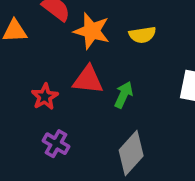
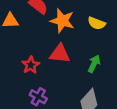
yellow semicircle: (142, 35) -> (97, 23), turned 30
green arrow: (124, 95) -> (94, 64), moved

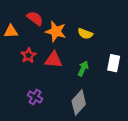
red star: (31, 65) -> (28, 55), moved

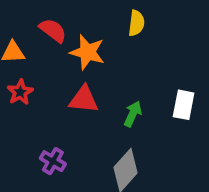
yellow semicircle: (85, 34) -> (136, 23), moved, turned -104
red star: (28, 55) -> (20, 92), moved

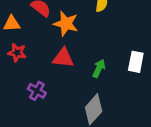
red star: (20, 92) -> (17, 53), turned -30
purple cross: (53, 161) -> (37, 91), moved

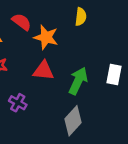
green arrow: (99, 68) -> (78, 81), size x1.5

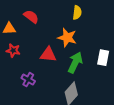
orange star: (46, 37) -> (67, 38), moved

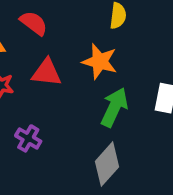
red triangle: (48, 55) -> (47, 73), moved

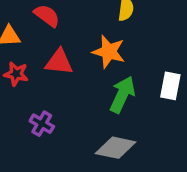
gray diamond: (107, 164) -> (116, 148), turned 60

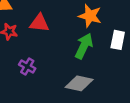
orange star: (109, 52) -> (90, 16), moved

